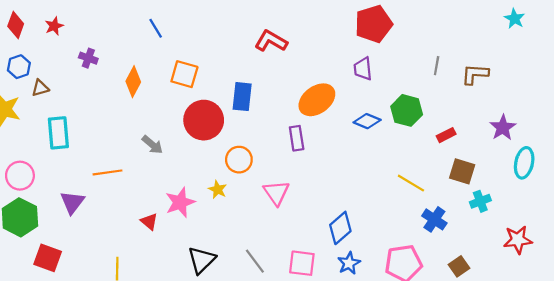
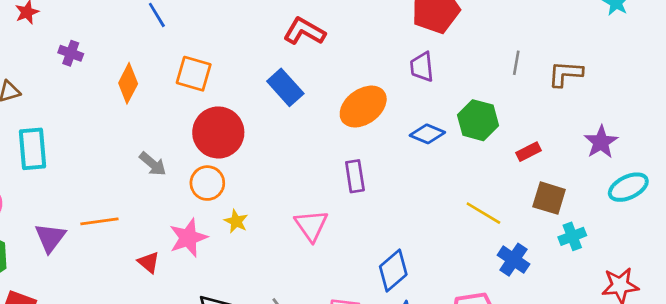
blue rectangle: (242, 97) -> (285, 87), moved, turned -48
purple rectangle: (297, 138) -> (355, 176), moved
orange circle: (239, 160) -> (207, 183), moved
cyan ellipse: (524, 163) -> (628, 187), turned 52
orange line: (108, 172) -> (99, 221), moved

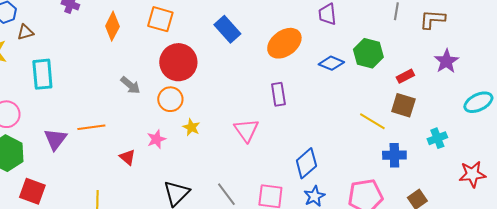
purple star: (601, 142) -> (446, 61), moved
brown square: (549, 198) -> (403, 105), moved
pink star: (188, 238) -> (156, 139), size x0.7
blue cross: (514, 260) -> (394, 155), turned -35

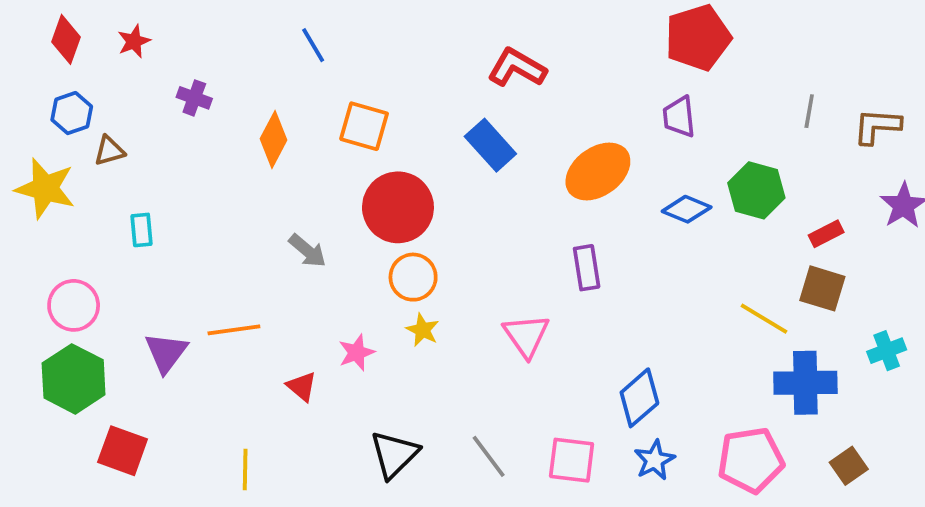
cyan rectangle: (42, 74) -> (141, 230), size x0.6
orange circle: (170, 99) -> (413, 277), moved
blue cross: (394, 155) -> (805, 383), size x1.4

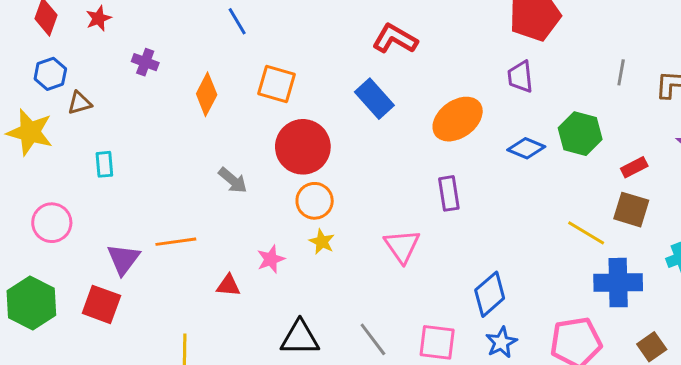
green hexagon: (74, 379) -> (31, 303), moved
red triangle: (302, 387) -> (228, 285), turned -35
red square: (123, 451) -> (101, 304), moved
black triangle: (394, 454) -> (300, 338), turned 45

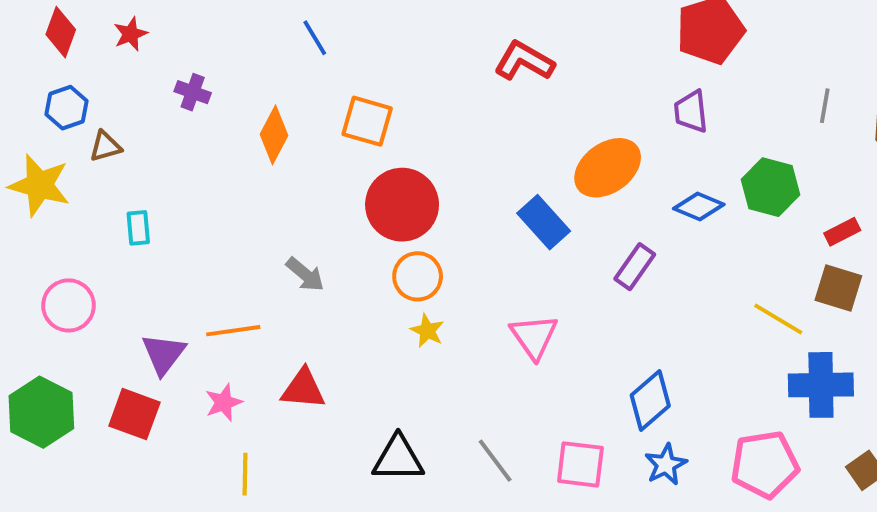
blue rectangle: (374, 99) -> (544, 222), moved
gray arrow: (233, 180) -> (305, 274), moved
purple rectangle: (449, 193) -> (635, 267), moved, turned 44
pink star: (271, 259) -> (224, 402), moved
red triangle: (228, 285) -> (303, 389), size x1.4

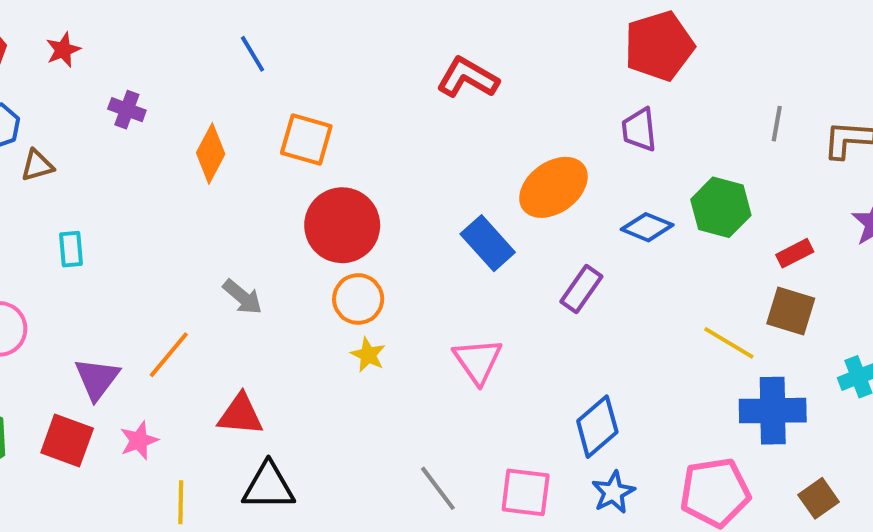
orange line: (233, 331) -> (169, 355), turned -42
pink star: (224, 402) -> (139, 441), moved
black triangle: (398, 459) -> (268, 486), moved

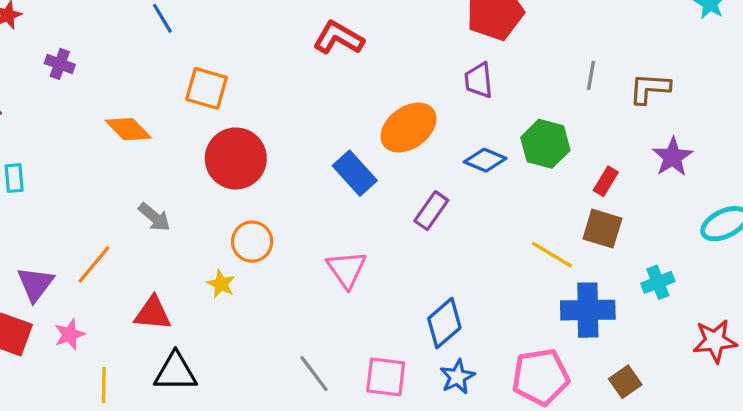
orange diamond: (211, 153) -> (128, 129), moved, turned -72
red rectangle: (795, 253) -> (606, 181), turned -32
orange circle: (358, 299) -> (252, 242), moved
yellow star: (368, 355) -> (221, 284), moved

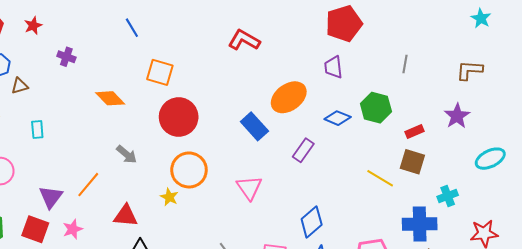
brown L-shape: (650, 88) -> (469, 70), moved
red rectangle: (606, 181) -> (414, 132), turned 36
orange circle: (252, 242) -> (189, 170), size x1.4
blue cross: (588, 310) -> (420, 224), moved

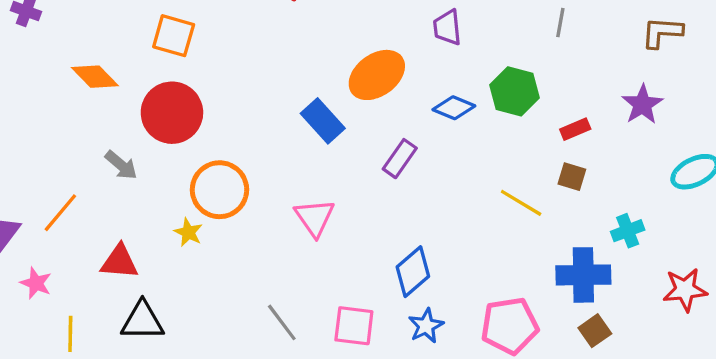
red circle: (179, 117) -> (172, 113), moved
brown square: (412, 162) -> (572, 177), size x0.7
pink star: (73, 229) -> (36, 283), turned -30

